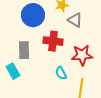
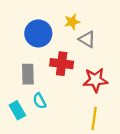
cyan rectangle: (13, 71) -> (17, 110), moved
cyan semicircle: (61, 73) -> (39, 101), moved

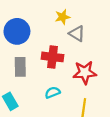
blue circle: (38, 33) -> (17, 31), moved
cyan semicircle: (39, 101) -> (53, 92), moved, turned 96

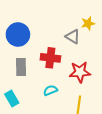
yellow star: (62, 17) -> (88, 23), moved

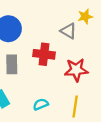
cyan semicircle: (50, 90) -> (41, 104), moved

